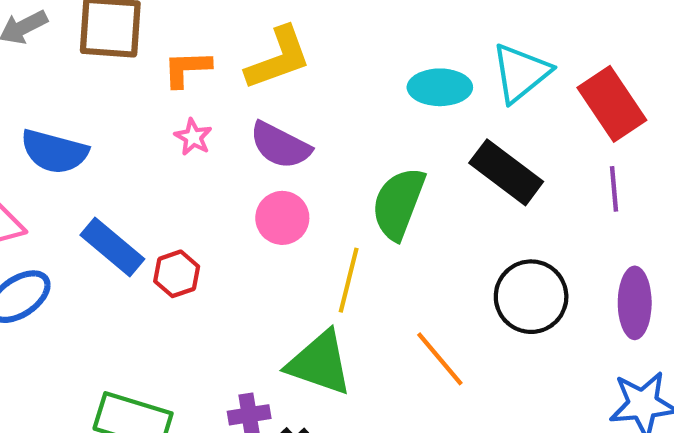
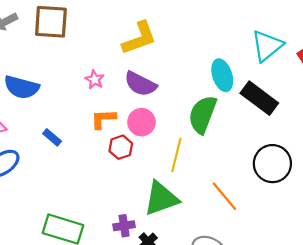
orange L-shape: (187, 69) -> (103, 119), moved
cyan ellipse: (440, 87) -> (222, 75), moved, turned 72
blue rectangle: (112, 247) -> (52, 137), size x0.6
red hexagon: (177, 274) -> (121, 147), moved
green triangle: (320, 363) -> (161, 198), turned -39

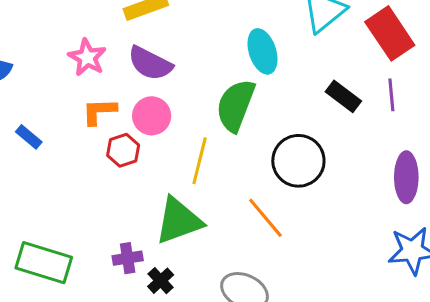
pink star: (95, 80) -> (87, 57), size x1.4
black rectangle: (259, 98) -> (343, 96), moved, size x0.7
black circle: (272, 164) -> (298, 161), moved

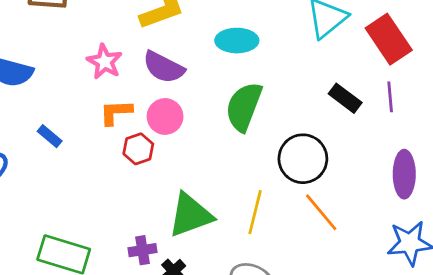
cyan ellipse: (262, 51) -> (237, 41), moved, turned -72
yellow line: (200, 161) -> (255, 212), moved
orange line: (265, 218) -> (321, 212), moved

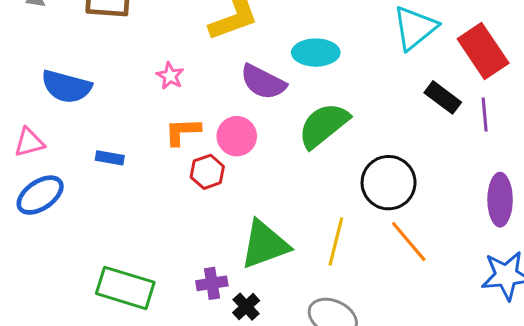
pink star: (105, 62) -> (170, 76), size x0.7
purple semicircle: (164, 67) -> (263, 82), moved
black rectangle: (345, 98) -> (443, 97), moved
green semicircle: (244, 107) -> (323, 125), turned 30
blue rectangle: (50, 136) -> (110, 158), turned -30

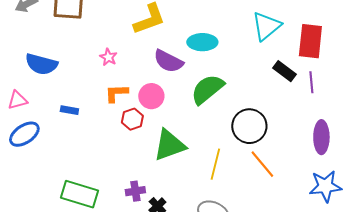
red rectangle: (483, 51) -> (310, 41), turned 40
green triangle: (265, 245) -> (169, 145), moved

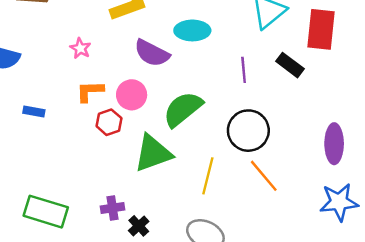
purple line: (311, 82) -> (244, 70), moved
green semicircle: (207, 89) -> (183, 109), moved

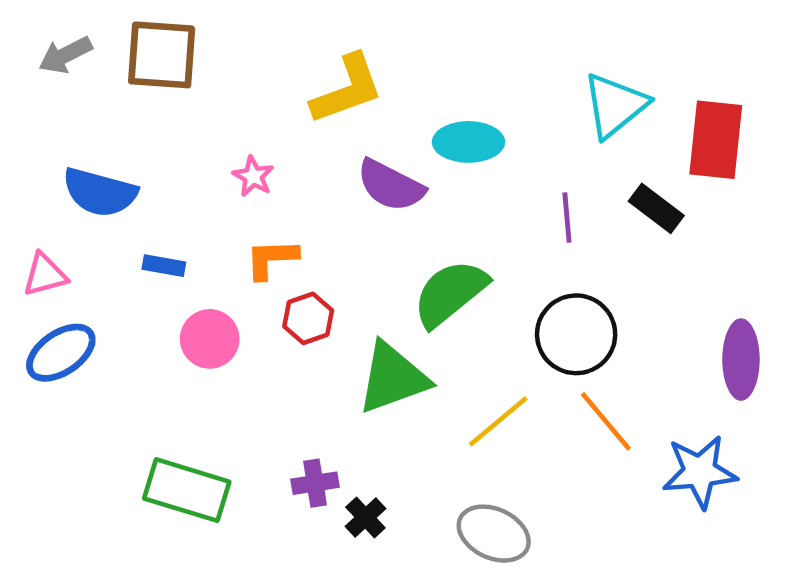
pink circle: (132, 95) -> (210, 339), moved
blue rectangle: (34, 112) -> (164, 266), moved
yellow line: (208, 176) -> (498, 421), turned 36
blue star: (339, 202) -> (700, 472), moved

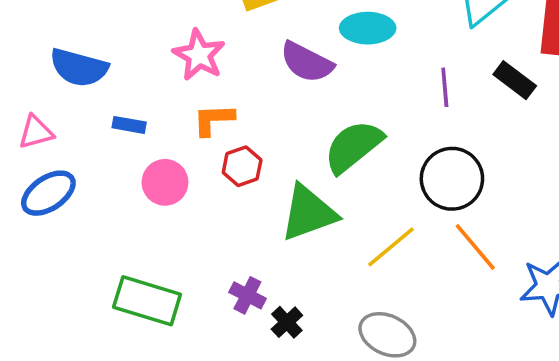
pink star: (253, 176) -> (199, 55), size x1.6
purple cross: (315, 483) -> (247, 295), turned 36

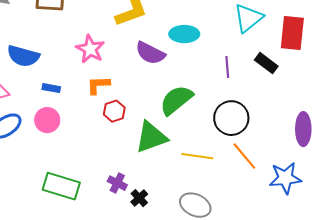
pink circle: (165, 182) -> (47, 120), moved
yellow line: (391, 247) -> (197, 156), turned 48

